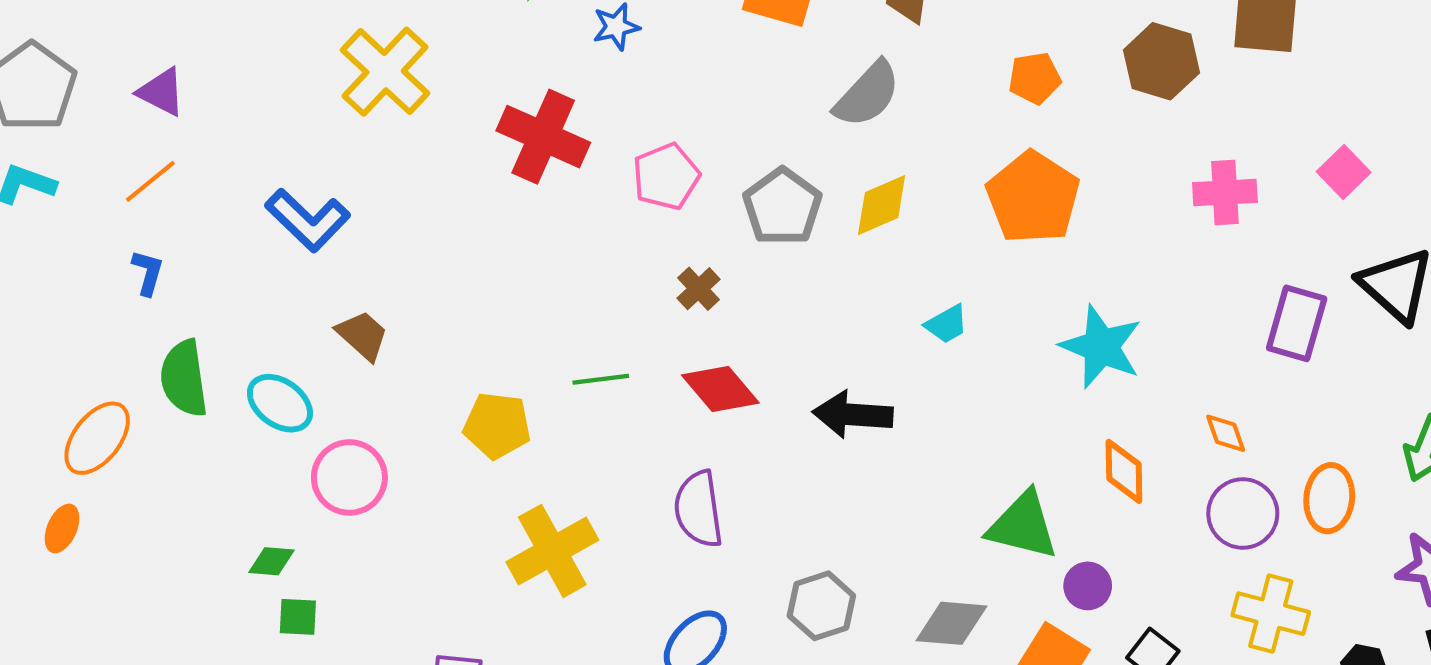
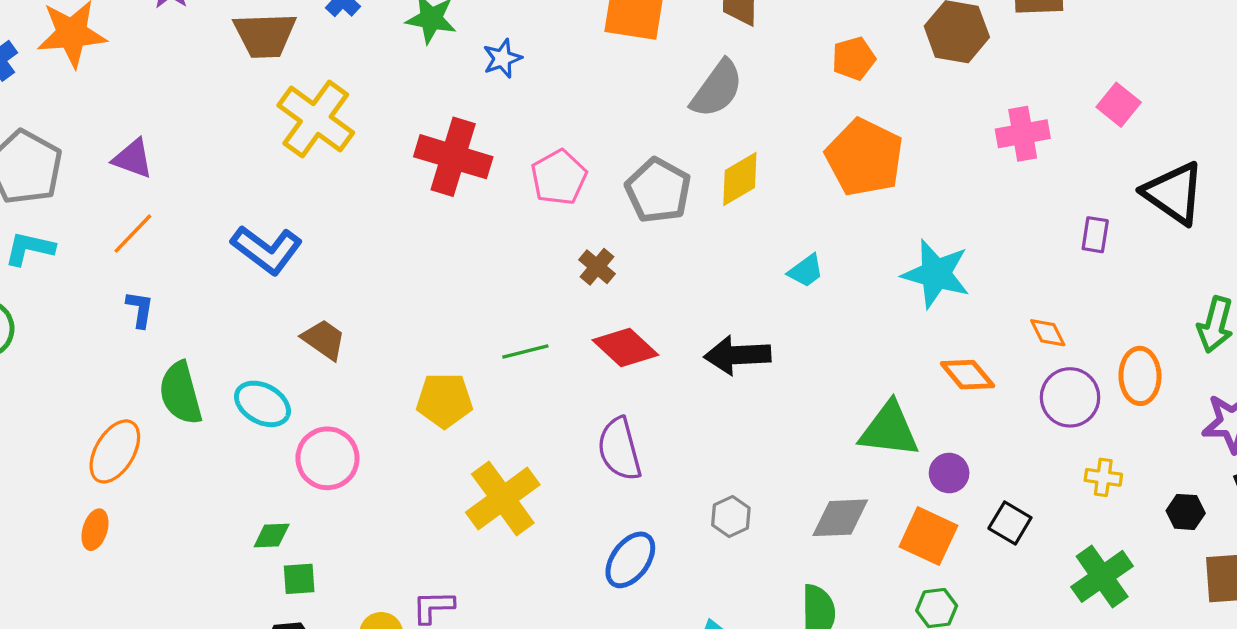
purple rectangle: (1297, 323) -> (1095, 235), size x0.6
orange diamond: (1124, 471) -> (967, 375), turned -32
gray hexagon: (821, 606) -> (731, 517), size x0.7
yellow cross: (1271, 614) -> (1103, 477), size x0.6

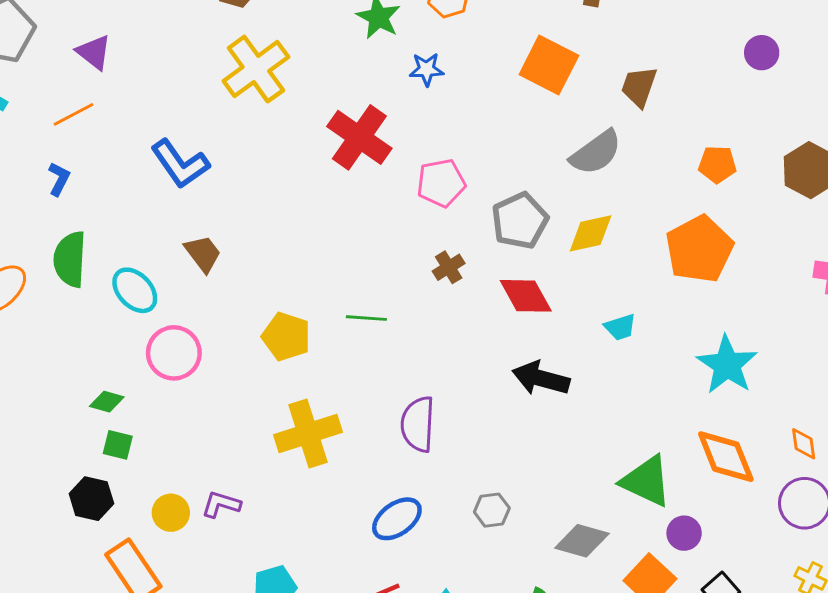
red diamond: (625, 347) -> (526, 296), moved
orange diamond: (967, 375) -> (726, 457), size x1.4

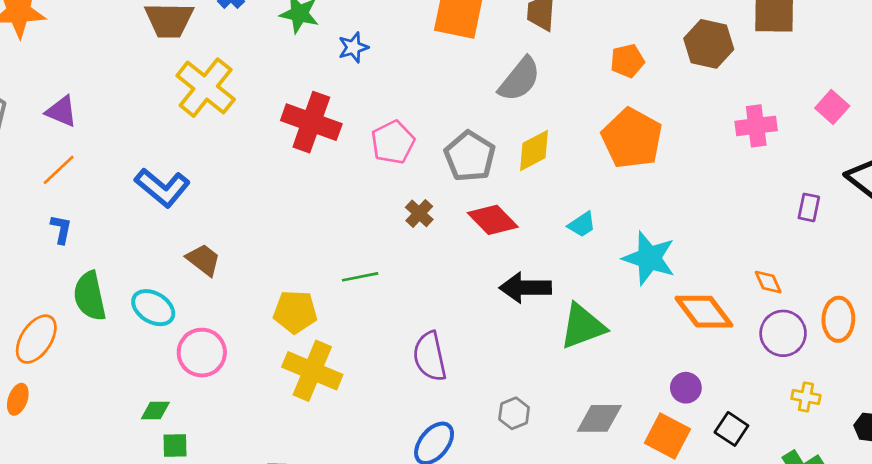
cyan star: (727, 365) -> (649, 258), moved
yellow cross: (308, 433) -> (312, 371), moved, turned -34
green triangle: (646, 481) -> (583, 326), moved, turned -30

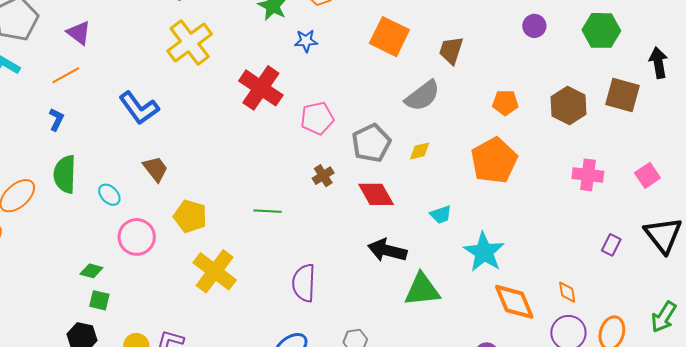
yellow diamond: (534, 150) -> (420, 151), size x0.7
cyan ellipse: (153, 308) -> (109, 195), size x0.7
yellow pentagon: (295, 312) -> (190, 216), moved

